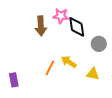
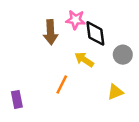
yellow arrow: (69, 62) -> (84, 60), moved
yellow triangle: (93, 74) -> (115, 92), turned -32

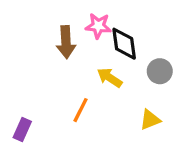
purple rectangle: (17, 99) -> (22, 129), turned 35

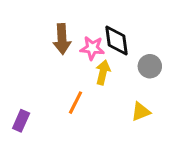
pink star: (98, 26) -> (92, 48), moved
yellow arrow: (110, 78) -> (103, 72), turned 70

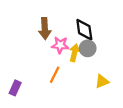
pink star: (92, 48) -> (60, 45), moved
gray circle: (150, 66) -> (88, 48), moved

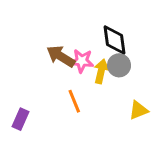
brown arrow: (45, 29) -> (61, 56), moved, turned 125
orange line: (55, 75) -> (74, 101), turned -49

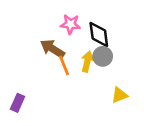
pink star: (82, 61) -> (70, 24), moved
orange line: (74, 101) -> (64, 65), moved

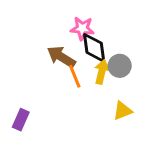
black diamond: (99, 34) -> (94, 48), moved
yellow triangle: (119, 95) -> (123, 111), moved

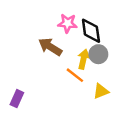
black diamond: (94, 48) -> (91, 31), moved
orange line: (75, 76) -> (75, 75), moved, turned -30

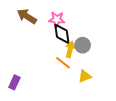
black diamond: (91, 31) -> (62, 34), moved
brown arrow: (50, 47) -> (27, 16), moved

